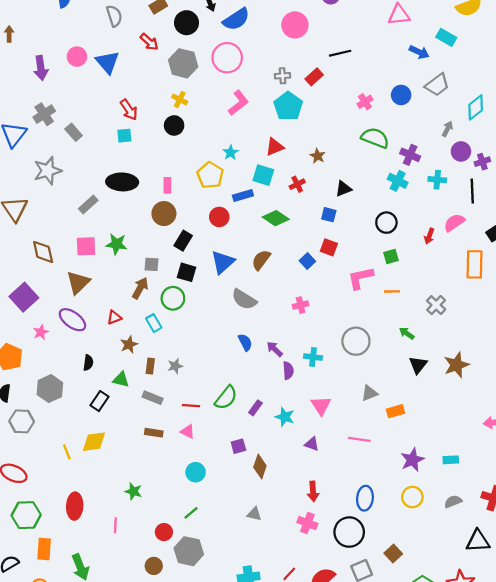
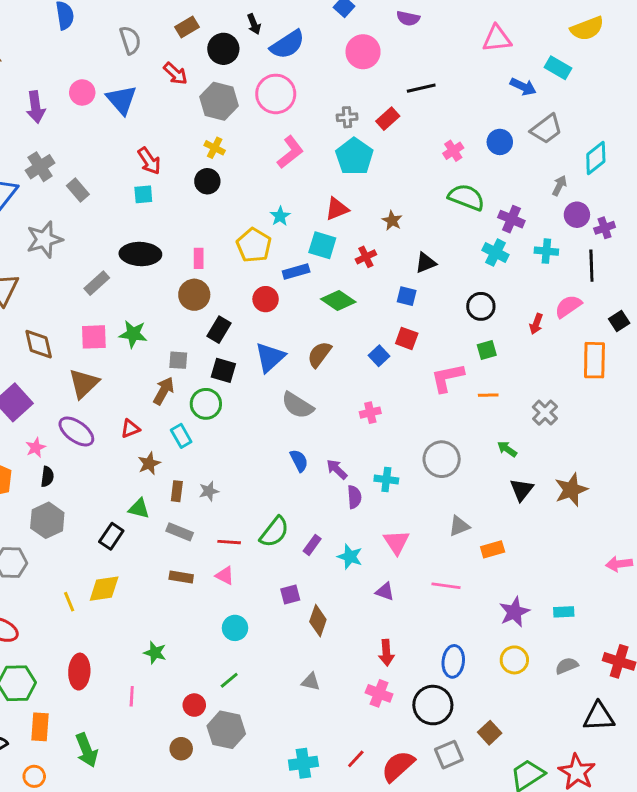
black semicircle: (88, 363) -> (47, 477), moved

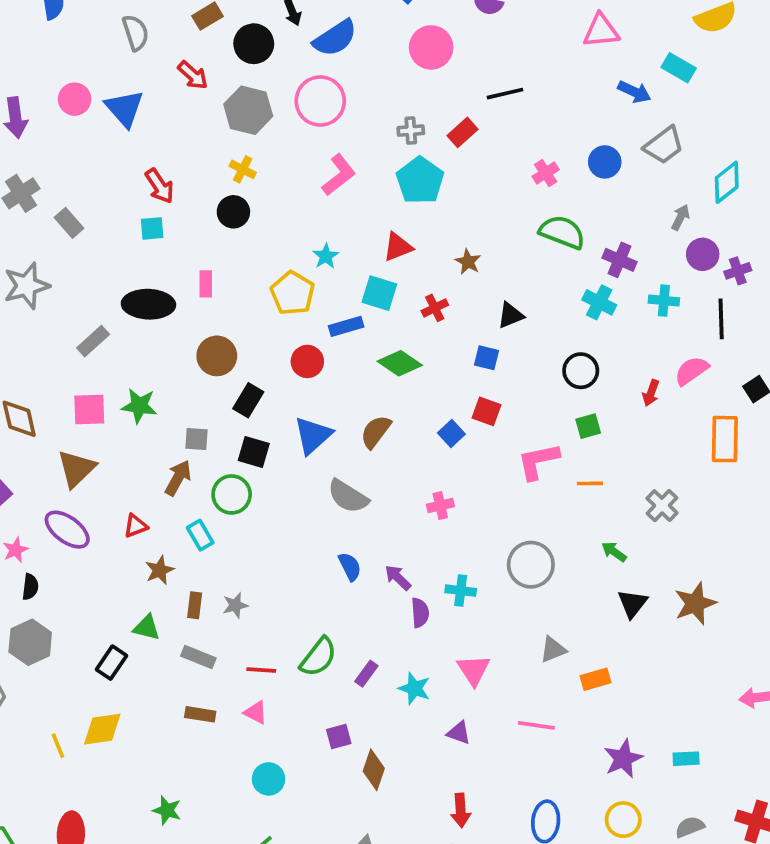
pink rectangle: (199, 258) -> (206, 284), moved

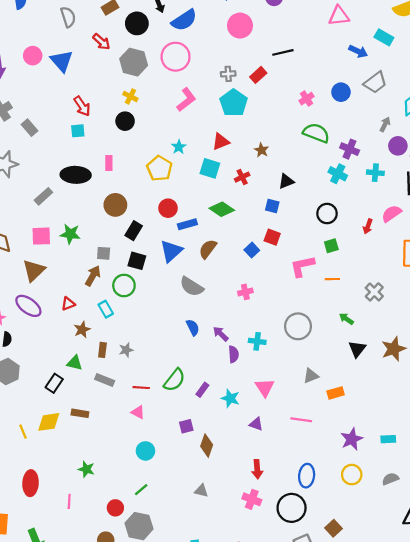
blue rectangle: (346, 326) -> (187, 224), moved
brown rectangle: (200, 714) -> (80, 413), moved

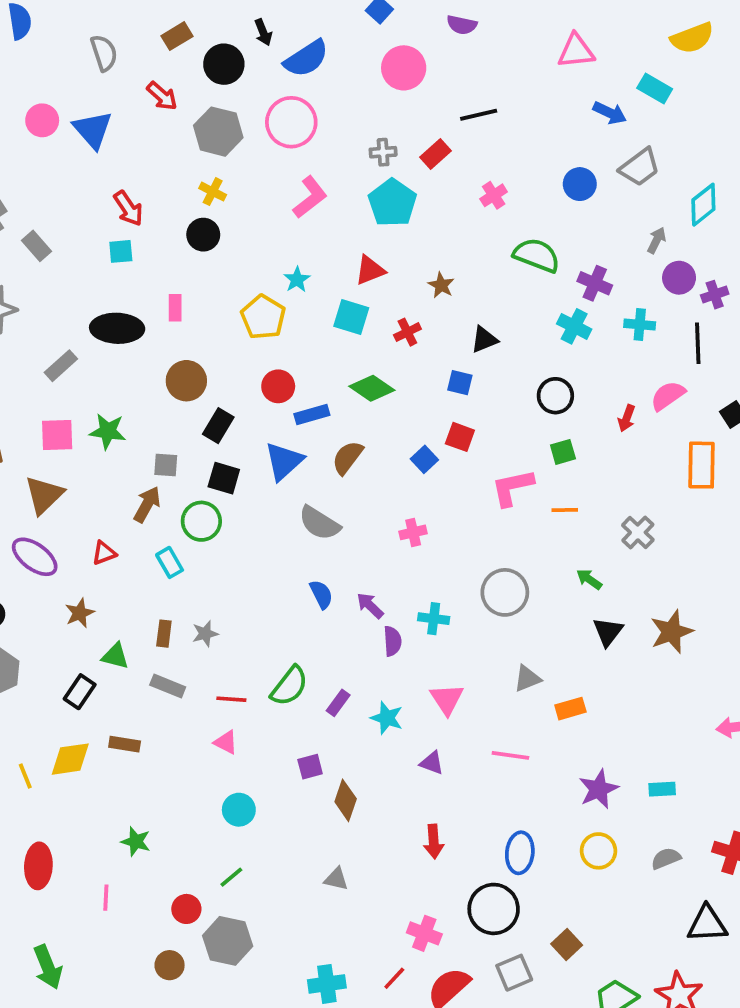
pink cross: (307, 99) -> (494, 195), moved
brown star: (82, 330) -> (80, 613), moved
pink cross: (252, 499) -> (424, 933), moved

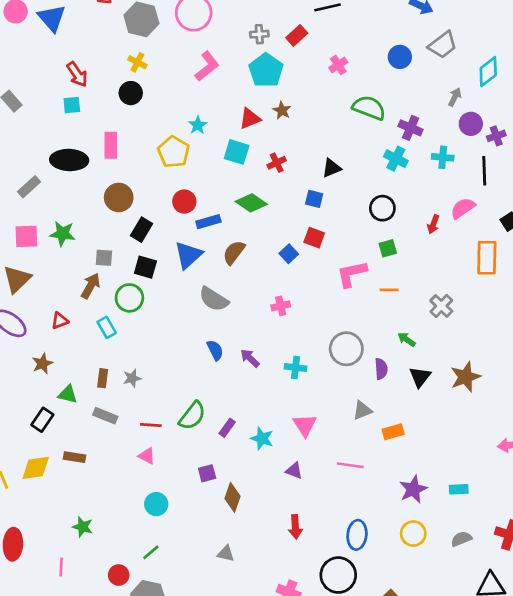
brown star: (441, 285) -> (282, 110), moved
pink rectangle: (175, 308) -> (111, 145), size x1.4
purple semicircle: (392, 641) -> (381, 369), moved

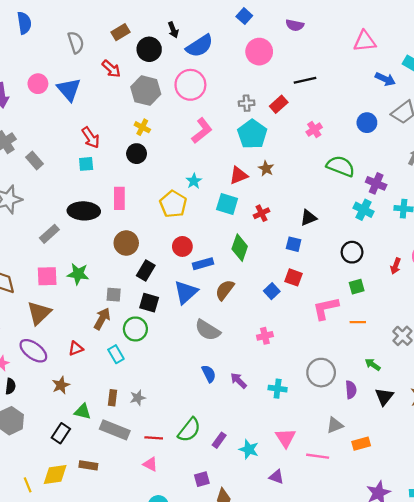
green diamond: (251, 203) -> (240, 248), turned 75
gray rectangle: (105, 416) -> (115, 430), size x1.4
pink line: (350, 465) -> (318, 456), moved

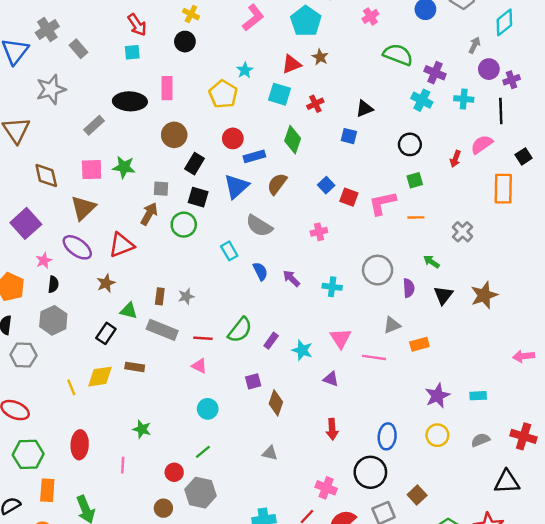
red square: (294, 277) -> (349, 197), moved
red triangle: (76, 348) -> (122, 245), size x1.6
cyan rectangle: (116, 354) -> (229, 251), moved

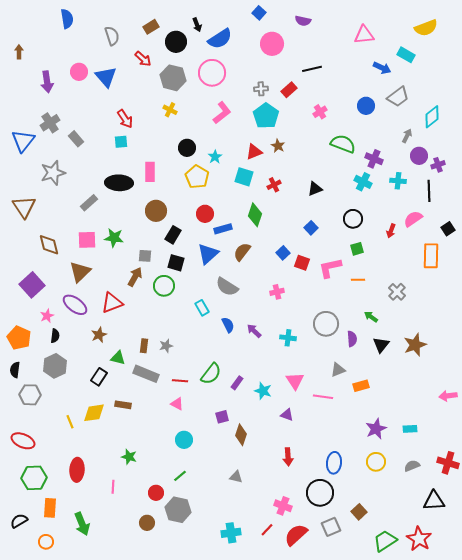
black circle: (185, 42) -> (187, 148), moved
blue square: (349, 136) -> (311, 228), moved, turned 32

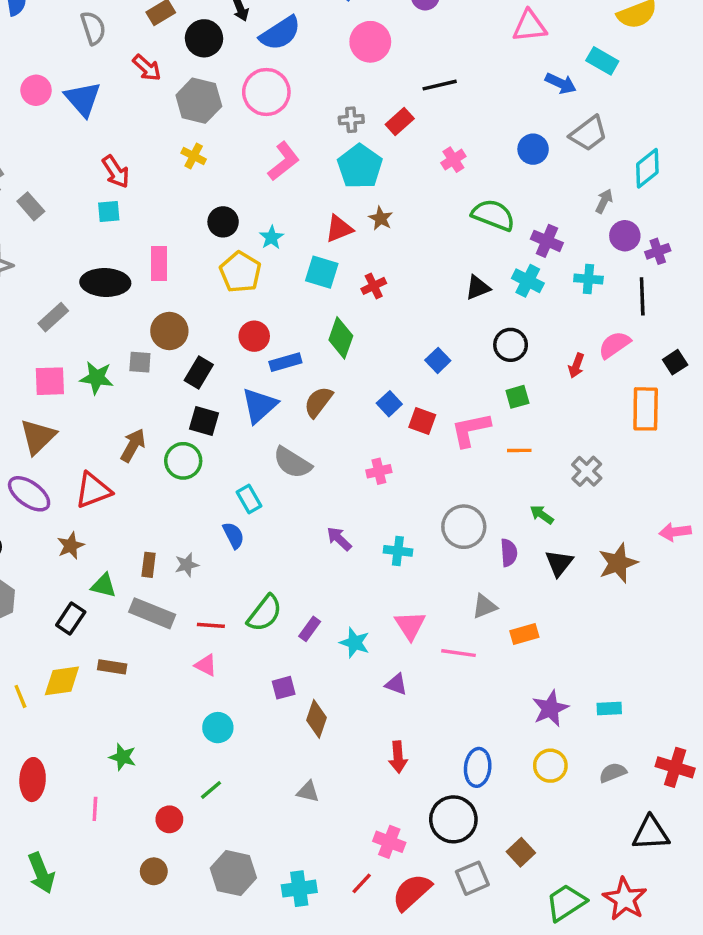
black triangle: (315, 189) -> (478, 288), moved
gray square: (145, 256) -> (140, 362), moved
blue semicircle: (228, 325) -> (233, 535), moved
pink arrow: (448, 396) -> (675, 532), moved
gray hexagon: (178, 510) -> (233, 873), moved

